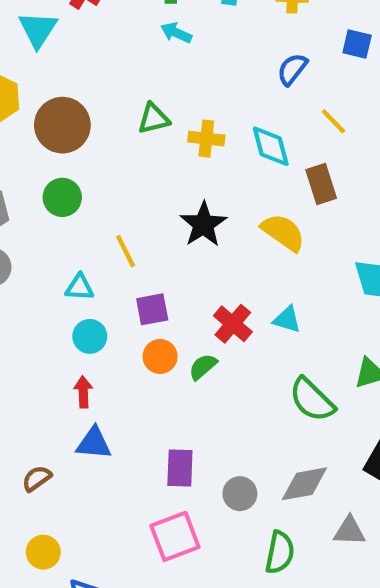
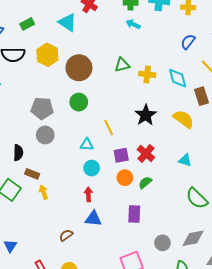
cyan triangle: (38, 30) -> (67, 22), turned -30
red cross: (233, 324) -> (146, 153), moved
purple rectangle: (180, 468) -> (134, 214), moved

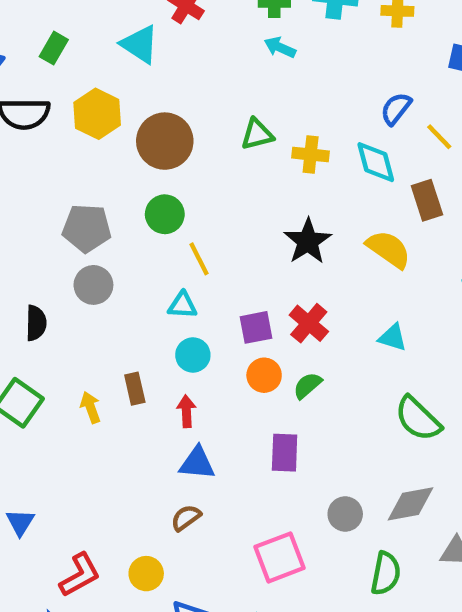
green rectangle: (27, 24) -> (54, 48), turned -32
blue semicircle: (188, 42) -> (396, 109), moved
yellow line: (109, 128) -> (199, 259), moved
brown rectangle: (32, 174) -> (135, 389), moved, turned 56
brown semicircle: (66, 235) -> (186, 518), moved

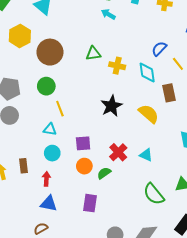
red cross: (309, 323) -> (118, 152), moved

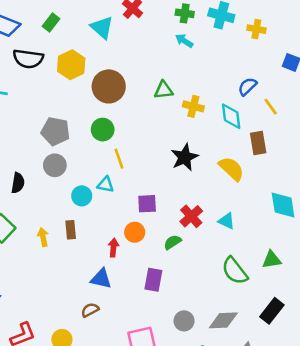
cyan circle: (52, 153) -> (82, 196), moved
orange circle: (84, 166) -> (135, 232), moved
red arrow: (46, 179) -> (113, 248), moved

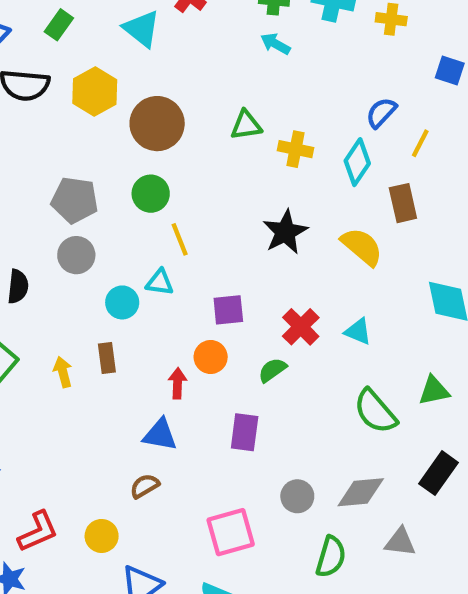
yellow line: (271, 107) -> (420, 143), turned 66
cyan diamond: (231, 116) -> (357, 162), turned 44

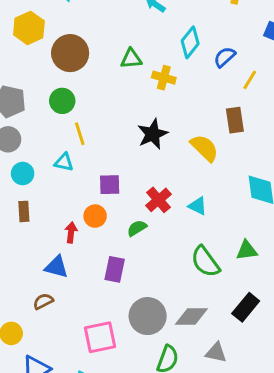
cyan diamond: (357, 162) -> (190, 42), moved
cyan circle: (122, 302) -> (23, 174), moved
gray circle: (297, 496) -> (148, 316), size x1.6

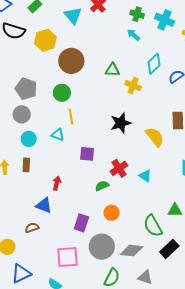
orange circle: (95, 216) -> (112, 213), moved
green semicircle: (205, 262) -> (153, 226), moved
purple rectangle: (115, 269) -> (81, 223), moved

